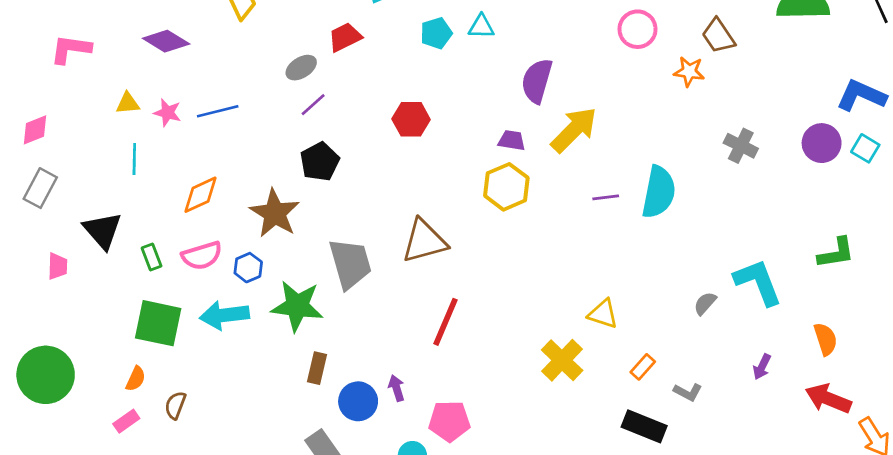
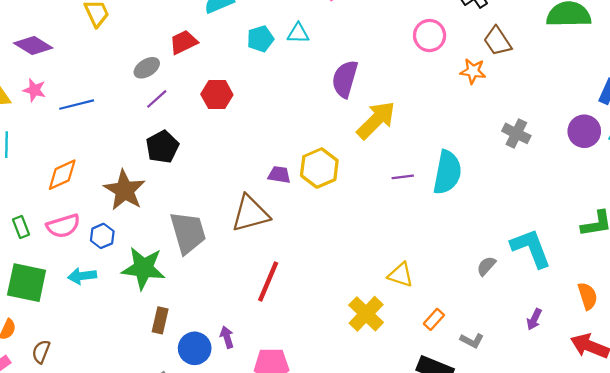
pink star: (167, 113) -> (34, 90), moved
red hexagon: (411, 119) -> (217, 95), moved
purple trapezoid: (512, 140) -> (279, 175), moved
cyan arrow: (224, 315) -> (82, 276), size x0.7

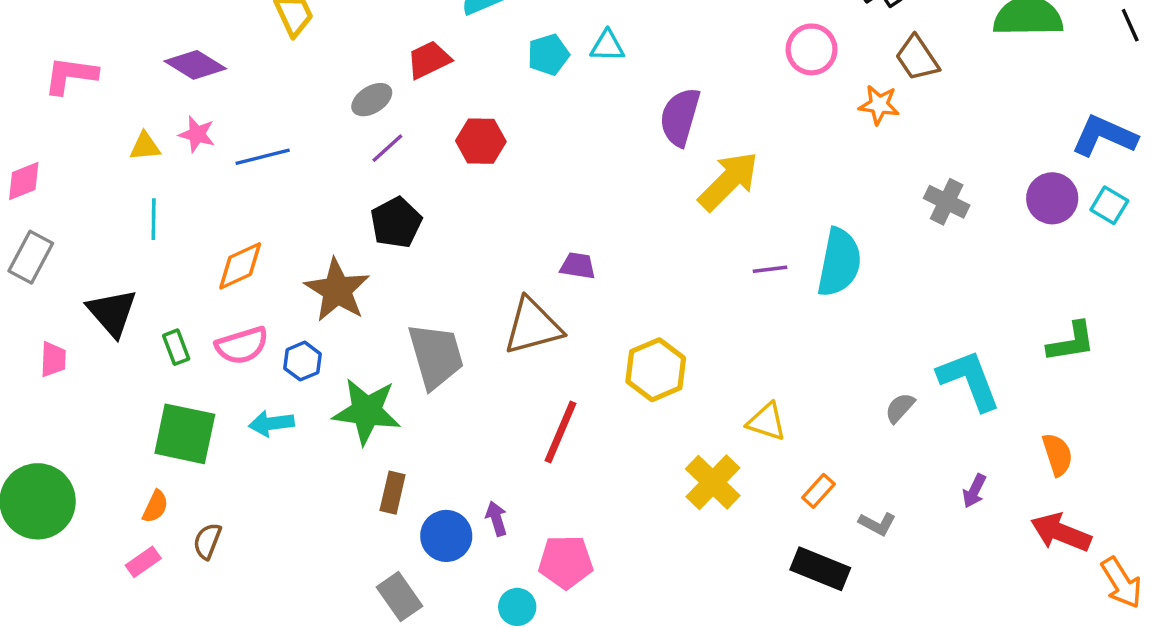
yellow hexagon: (319, 168) -> (656, 370), moved

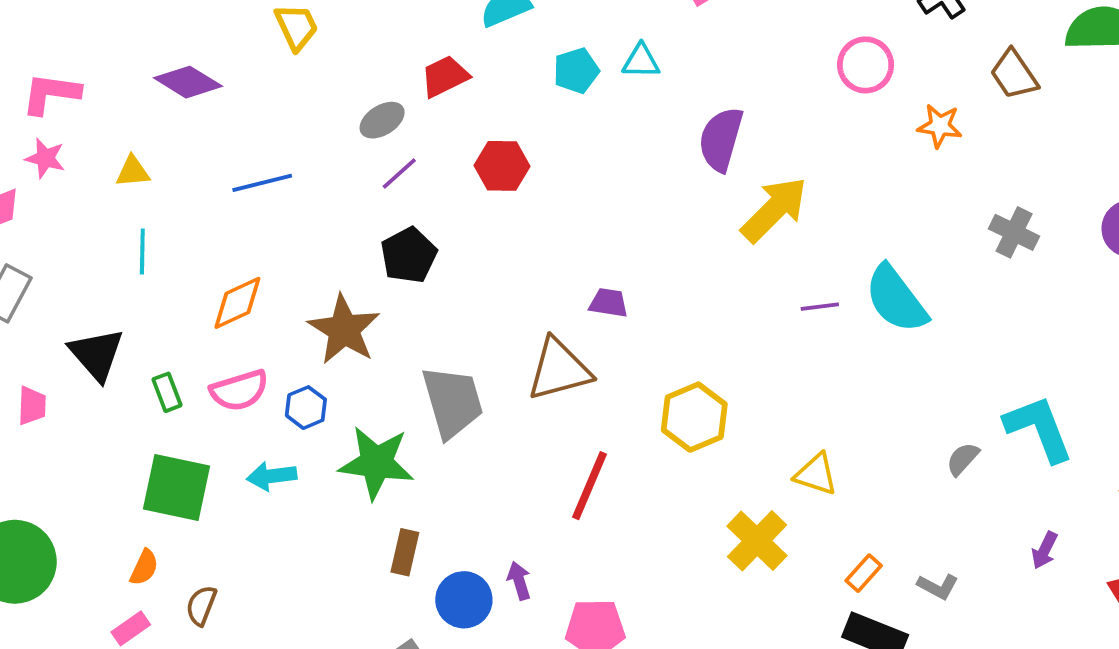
brown trapezoid: (917, 58) -> (1014, 74), moved
pink star: (197, 134) -> (45, 158), moved
cyan semicircle: (839, 262) -> (896, 299), turned 132
orange rectangle: (818, 491) -> (864, 573), moved

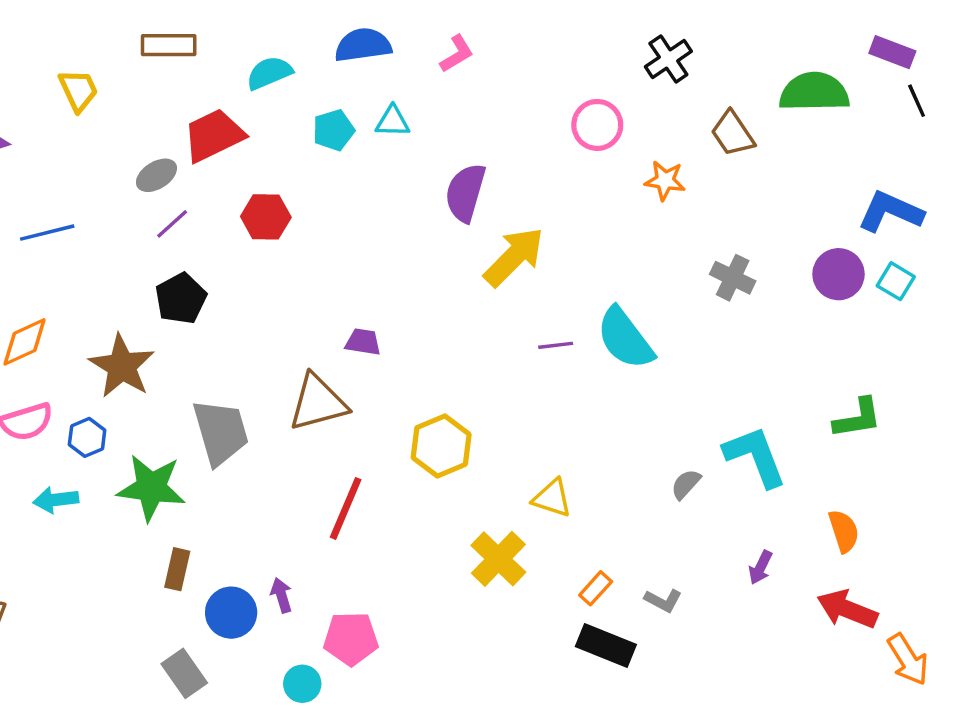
red trapezoid: (445, 76) -> (214, 135), size x1.4

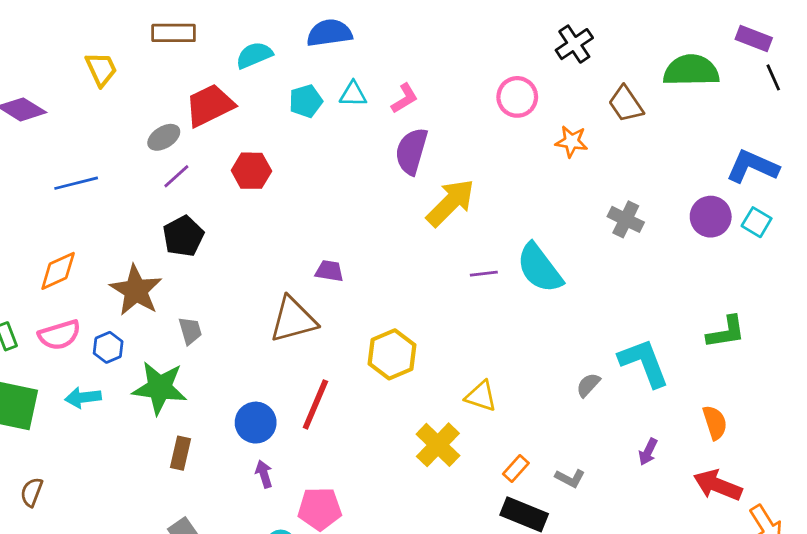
pink L-shape: (457, 54) -> (405, 98), moved
gray trapezoid: (221, 432) -> (190, 331), moved, size x0.5
blue circle: (231, 613) -> (256, 423), moved

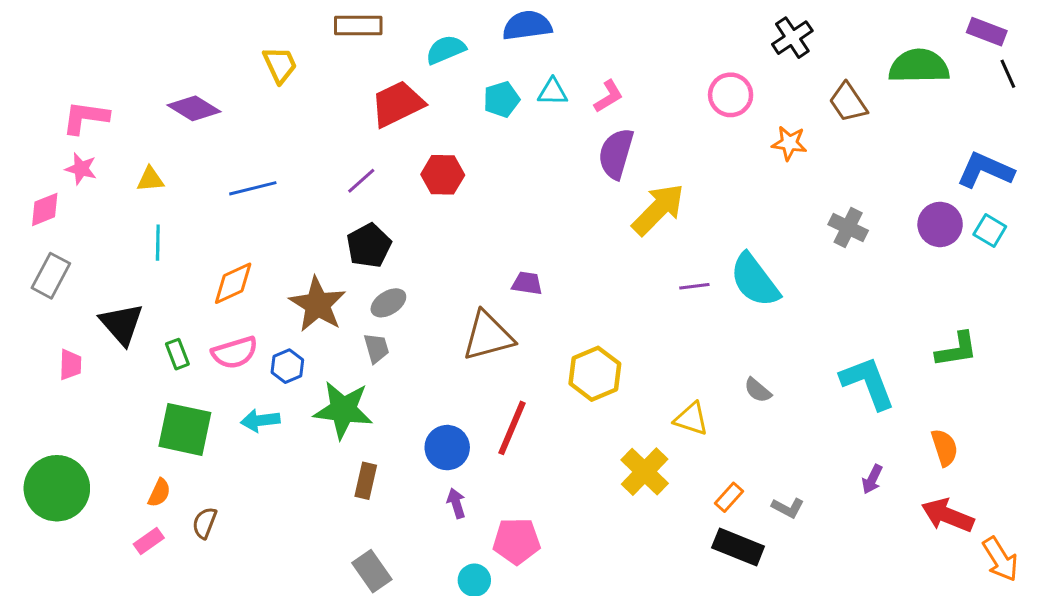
gray ellipse: (164, 137) -> (388, 303), moved
gray semicircle: (588, 385) -> (758, 390), moved, turned -92

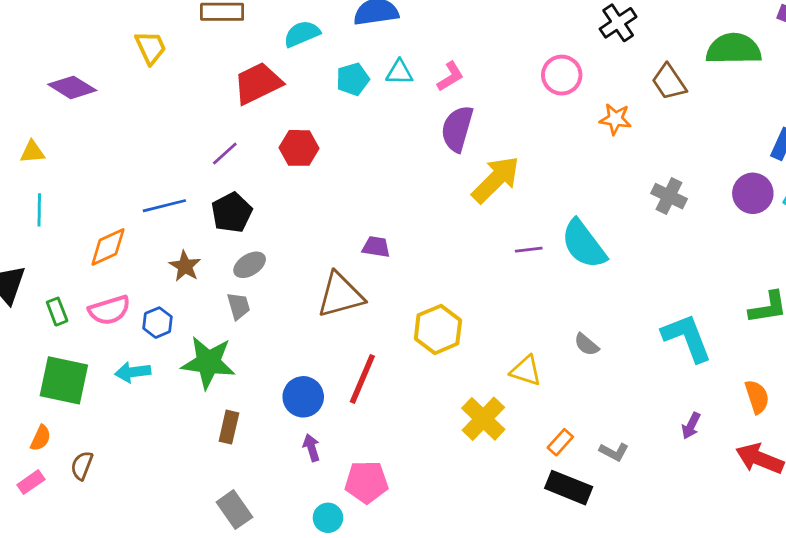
blue line: (253, 188) -> (164, 206), moved
brown star: (318, 304) -> (185, 266), size x0.6

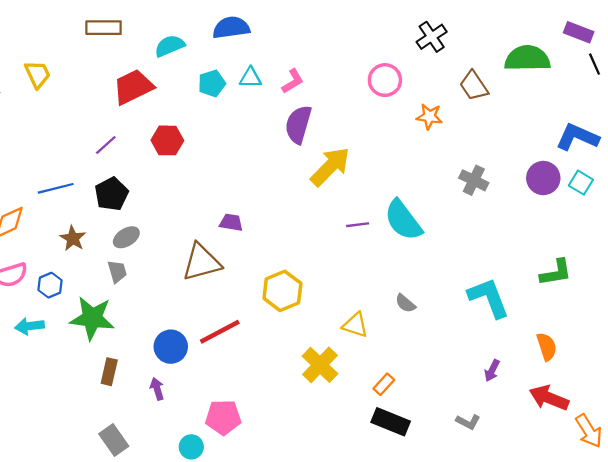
yellow trapezoid: (151, 48) -> (37, 74), moved
red line: (362, 379) -> (220, 332), turned 39
purple arrow: (311, 448) -> (157, 389), moved
gray L-shape: (614, 452) -> (468, 422), moved

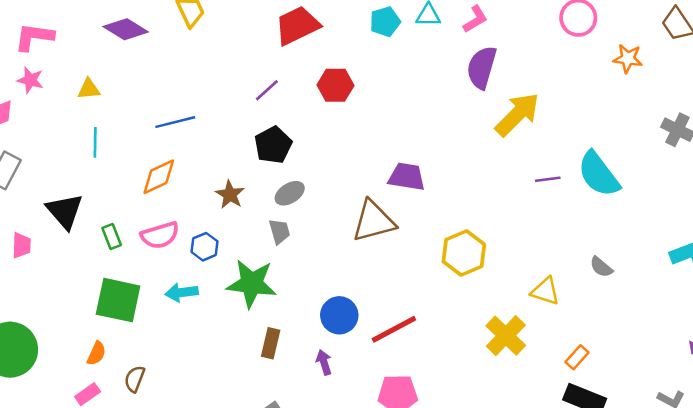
blue line: (56, 188) -> (175, 122), moved
purple trapezoid: (231, 222) -> (407, 177), size x1.4
red line: (220, 332) -> (394, 329), moved

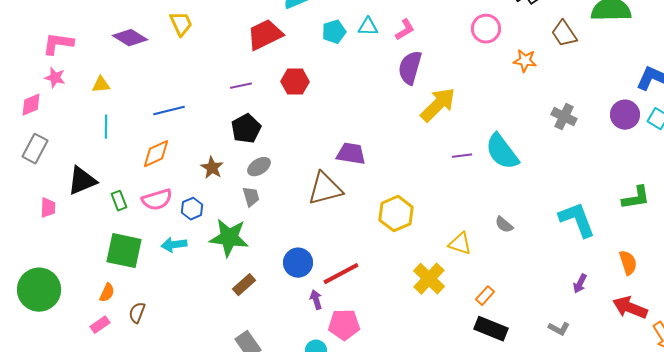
purple line: (267, 90) -> (241, 86), turned 30
black triangle: (65, 211) -> (82, 181), turned 48
brown rectangle: (271, 343) -> (244, 285), turned 35
purple arrow: (324, 362) -> (316, 300), moved

